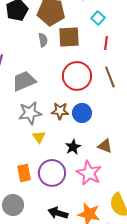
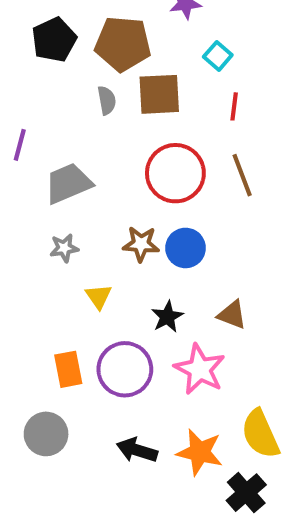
gray star: (30, 113) -> (64, 248), moved, size x0.6

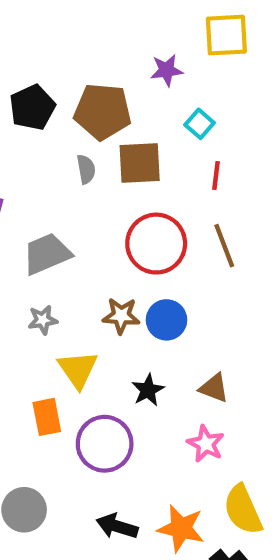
yellow triangle: (99, 296) -> (78, 369), size x1.5
orange rectangle: (68, 369) -> (47, 417), moved
pink star: (200, 369) -> (206, 444), moved, size x0.7

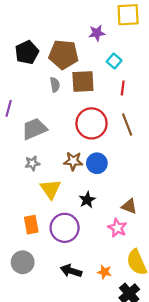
brown triangle: (214, 388) -> (129, 206), moved
orange rectangle: (47, 417) -> (31, 225), moved
orange star: (181, 528) -> (104, 272), size x0.6

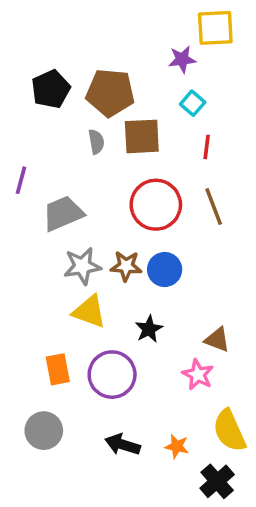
purple star: (97, 33) -> (182, 59), moved
gray star: (32, 163) -> (82, 266), moved, size x1.5
yellow triangle: (51, 189) -> (89, 312), turned -35

